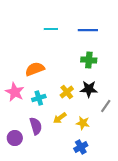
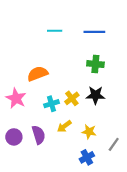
cyan cross: (39, 98) -> (51, 104), moved
gray line: (106, 106) -> (114, 144), moved
purple circle: (15, 138) -> (14, 137), moved

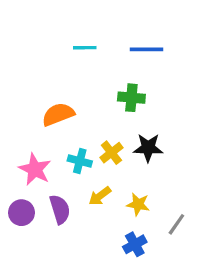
green cross: (95, 64) -> (131, 98), moved
pink star: (16, 98) -> (35, 169), moved
cyan cross: (51, 104) -> (80, 161), turned 32

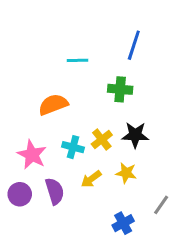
cyan line: (85, 48) -> (77, 60), moved
blue line: (146, 49) -> (134, 45), turned -72
yellow star: (138, 204) -> (126, 173), moved

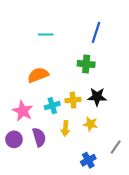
cyan line: (77, 60) -> (46, 35), moved
yellow cross: (102, 139) -> (73, 100), turned 32
cyan cross: (73, 147) -> (52, 106), turned -32
yellow arrow: (91, 179) -> (65, 128), turned -48

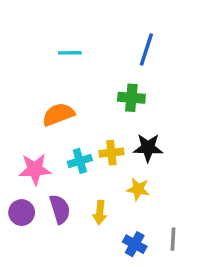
pink star: (23, 111) -> (35, 169), turned -30
yellow arrow: (65, 128) -> (100, 213), moved
gray line: (116, 147) -> (173, 239), moved, turned -32
blue cross: (88, 160) -> (135, 244), turned -32

